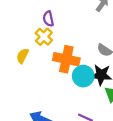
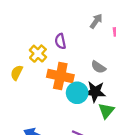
purple semicircle: (48, 19) -> (60, 41), moved

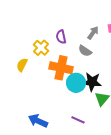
gray arrow: (96, 21) -> (93, 33), moved
gray semicircle: (98, 67) -> (85, 51), moved

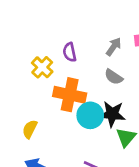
gray semicircle: (85, 51) -> (114, 77), moved
yellow semicircle: (22, 65) -> (30, 129), moved

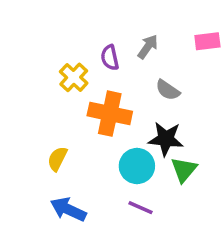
gray arrow: (114, 47) -> (148, 47), moved
cyan circle: (90, 115) -> (137, 166), moved

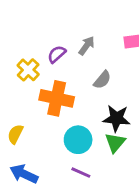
purple semicircle: (110, 58) -> (57, 54), turned 60
gray semicircle: (168, 90) -> (102, 80), turned -84
black star: (166, 139) -> (117, 118), moved

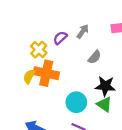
orange cross: (57, 98) -> (46, 73), moved
yellow semicircle: (15, 134) -> (29, 76), moved
green triangle: (115, 143) -> (104, 104), turned -35

